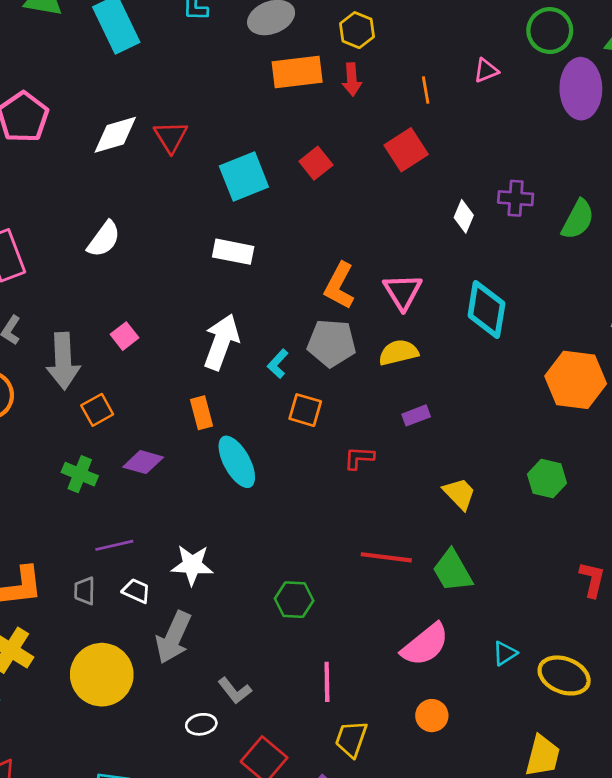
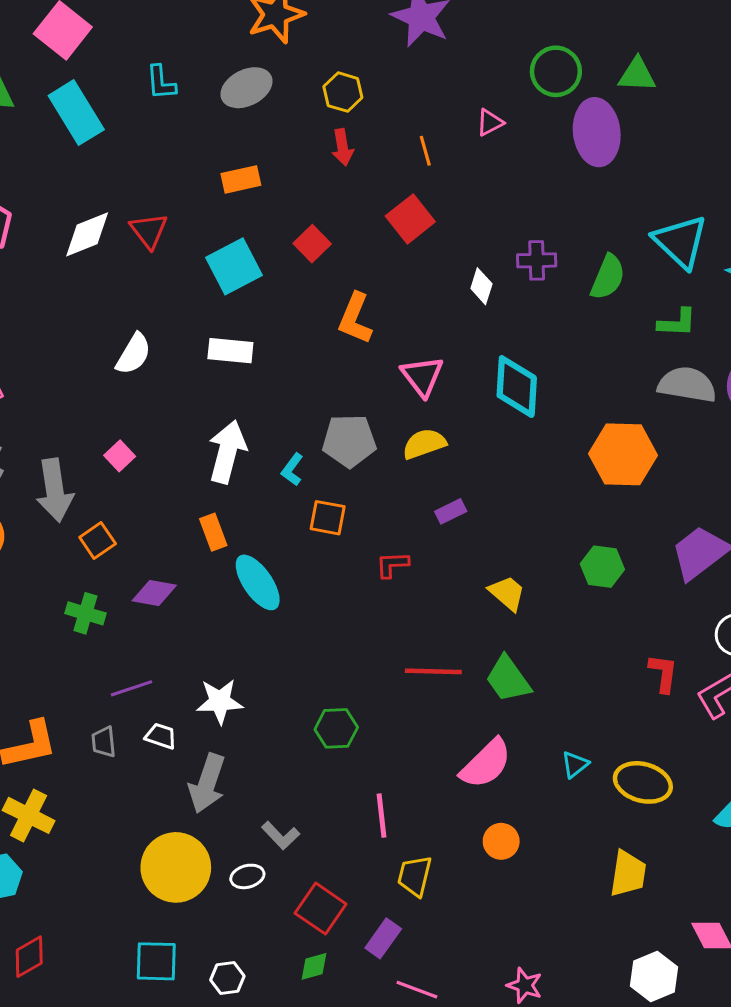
orange rectangle: (297, 72) -> (241, 179), moved, size x0.7
white semicircle: (104, 239) -> (134, 354), moved
orange L-shape: (339, 286) -> (355, 318), moved
yellow circle: (102, 675) -> (176, 867), moved

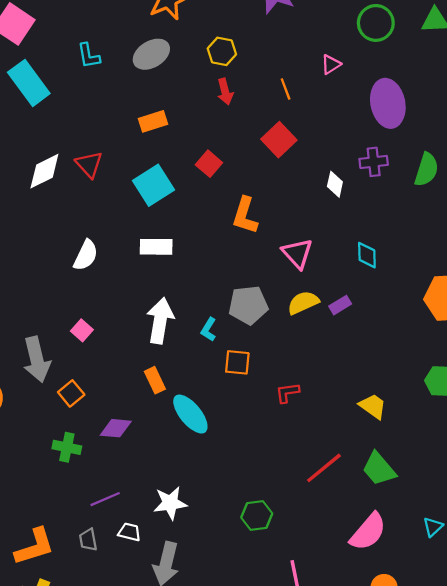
purple ellipse: (597, 132) -> (388, 103), moved
cyan diamond: (517, 387) -> (367, 255), size x0.6
purple rectangle: (451, 511) -> (340, 305), moved
red line: (433, 671) -> (324, 468), turned -36

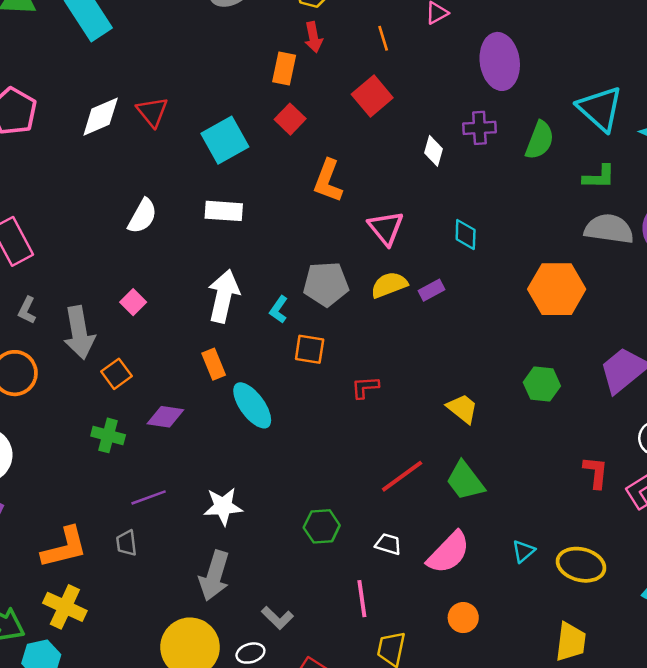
orange rectangle: (153, 121) -> (284, 68), moved, turned -64
white trapezoid: (129, 532) -> (388, 544), moved

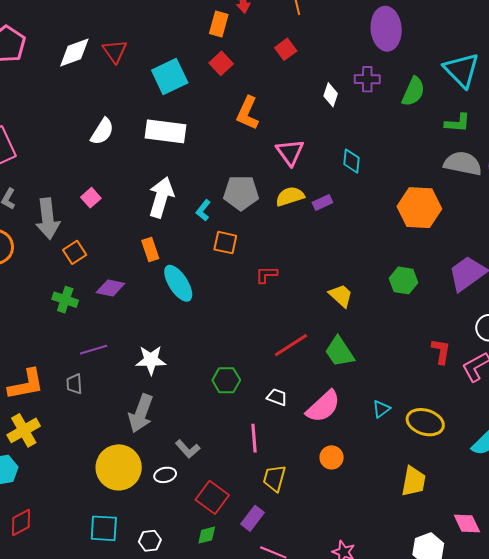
red square: (372, 96) -> (286, 49), size x0.7
white rectangle: (224, 211) -> (165, 131), size x1.4
yellow cross: (65, 607) -> (24, 430), turned 32

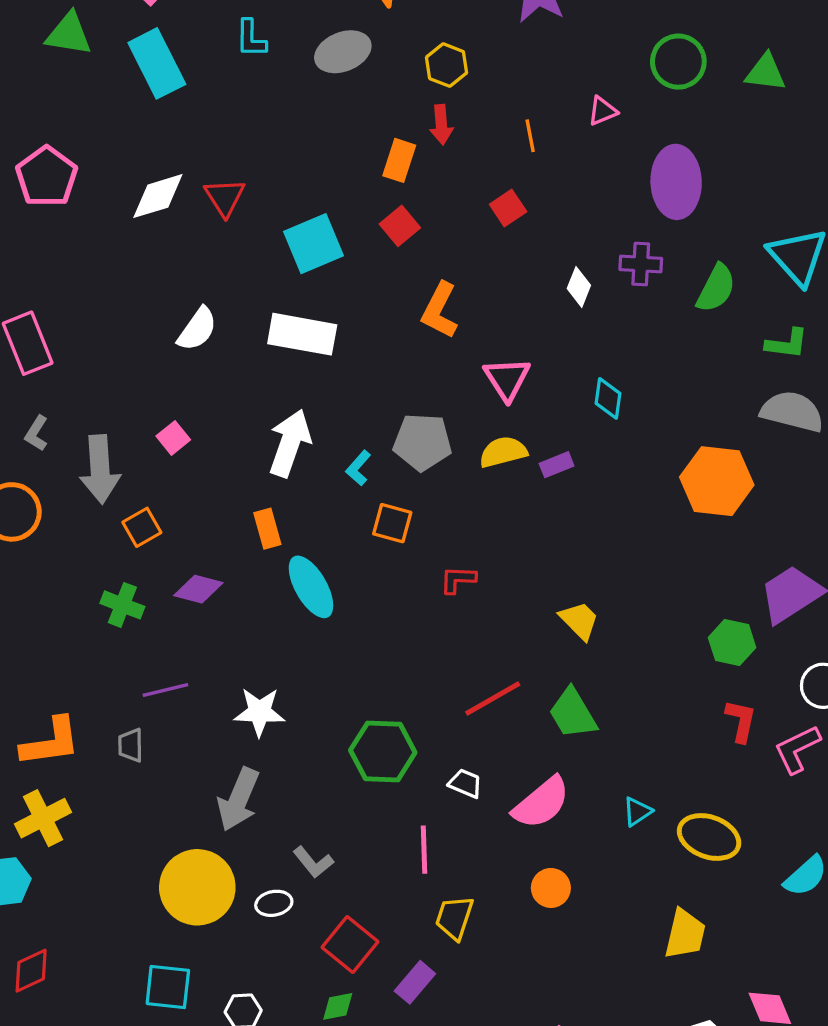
green hexagon: (403, 280) -> (732, 643), moved
green hexagon: (226, 380) -> (383, 751), size x1.4

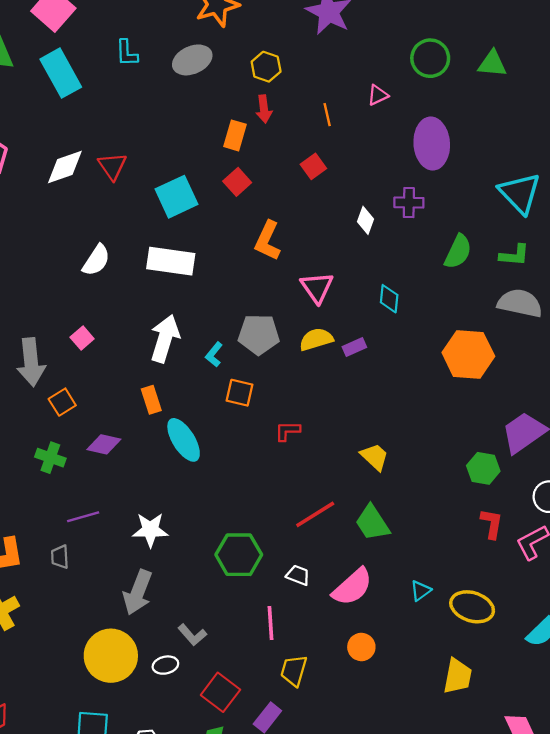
green semicircle: (716, 288) -> (458, 252), moved

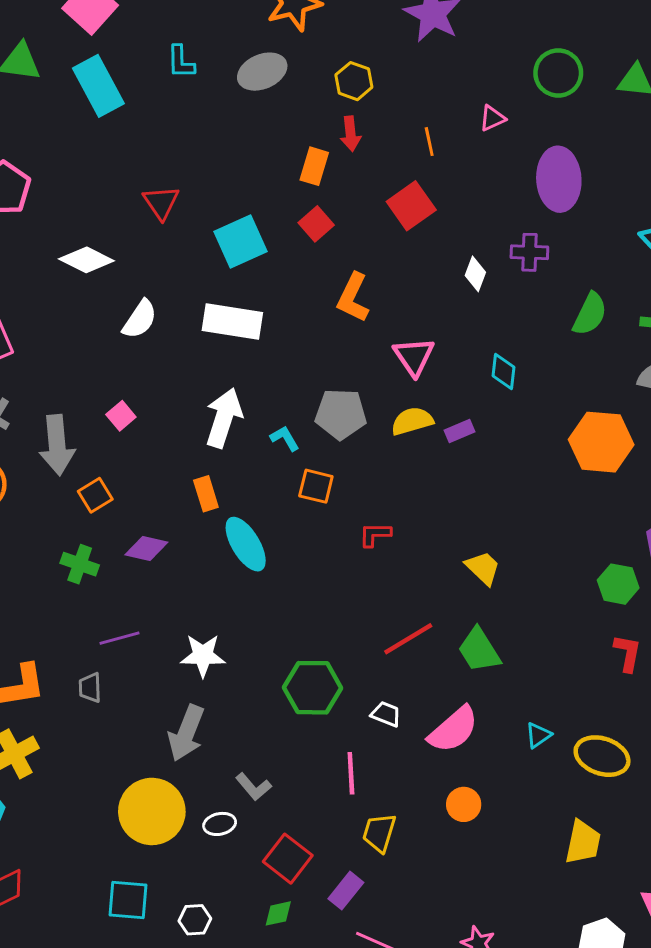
red square: (313, 166) -> (411, 206), size x1.5
white diamond: (65, 167) -> (86, 260), moved, turned 45
cyan L-shape: (214, 354) -> (285, 438), turned 110

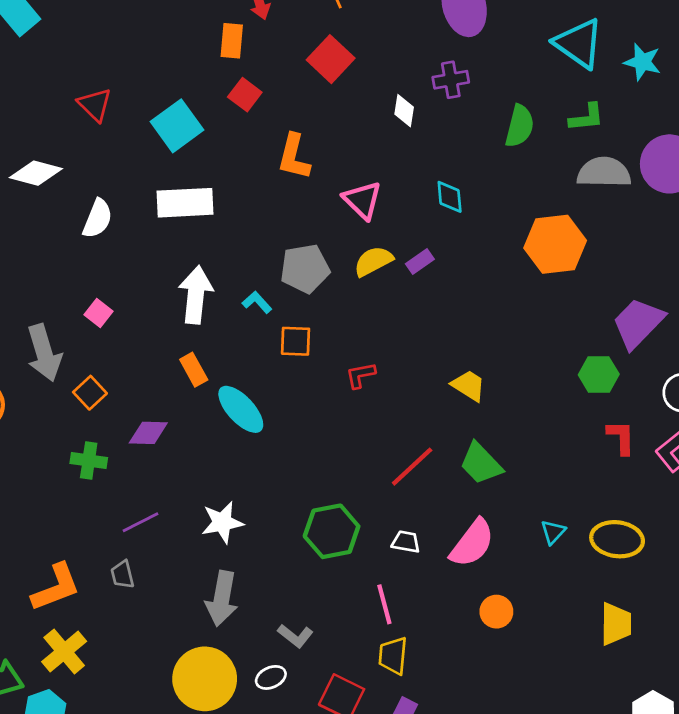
yellow trapezoid: (379, 833) -> (393, 656), moved

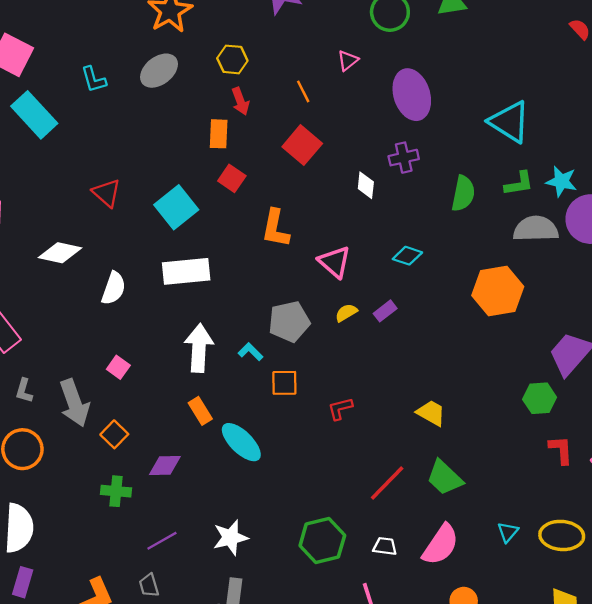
cyan star: (642, 62) -> (561, 181), moved
cyan diamond: (450, 197) -> (407, 256), turned -64
yellow semicircle: (373, 261) -> (346, 313), size x0.7

